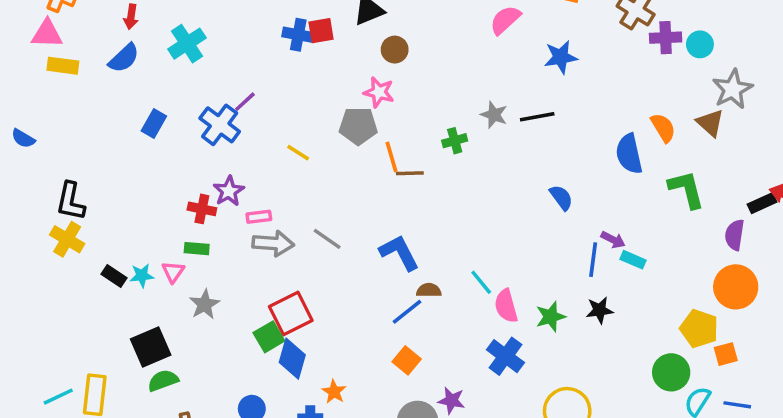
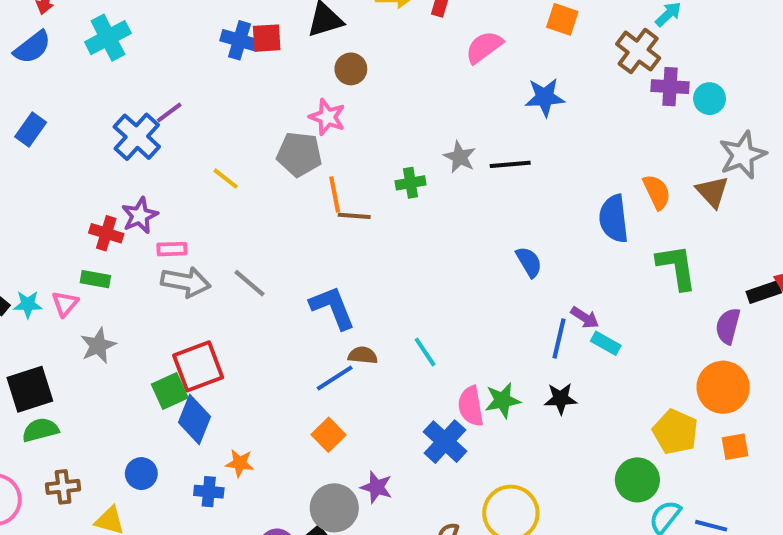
blue rectangle: (154, 124) -> (31, 129), moved
pink semicircle: (506, 306) -> (471, 406), moved
orange square: (726, 354) -> (735, 447), moved
orange star: (334, 392) -> (240, 463), turned -30

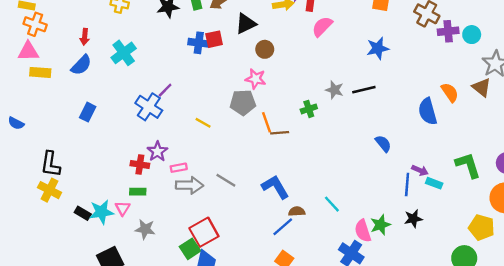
pink semicircle: (484, 47) -> (322, 26), moved
green L-shape: (677, 267) -> (468, 165), moved
cyan star: (28, 304) -> (101, 212), size x1.5
gray star: (98, 346) -> (145, 229), turned -30

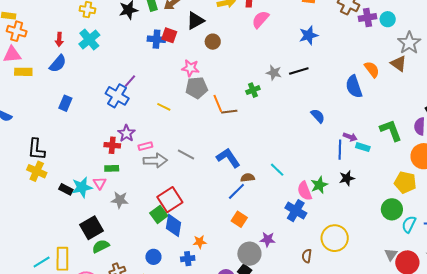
red square: (214, 39) -> (169, 35), turned 35
cyan cross: (124, 53) -> (89, 40), moved
pink star: (256, 79) -> (190, 68), moved

